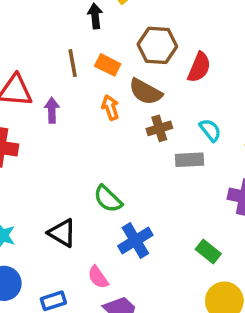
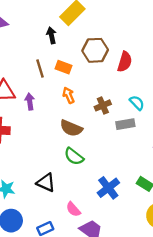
brown semicircle: (145, 92) -> (71, 128), moved
blue cross: (135, 241) -> (108, 188), moved

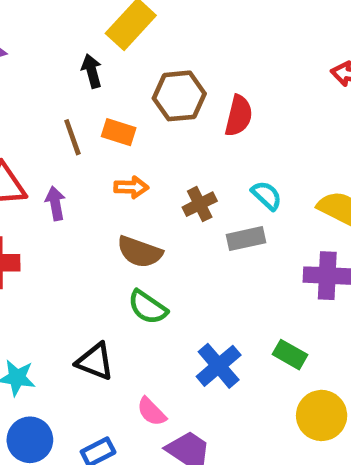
orange arrow: (69, 95) -> (131, 187), turned 119

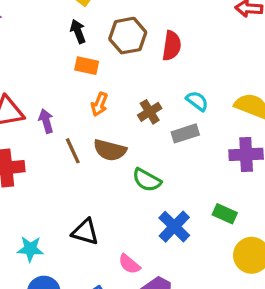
black arrow: (92, 71) -> (78, 31), moved
brown line: (72, 137) -> (73, 151), moved
orange arrow: (131, 187) -> (99, 104), turned 115
green semicircle: (148, 307) -> (147, 180), moved

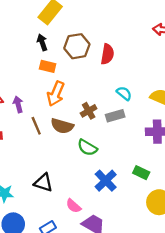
orange arrow: (99, 104) -> (56, 94), size x1.5
brown cross: (150, 112) -> (89, 111), moved

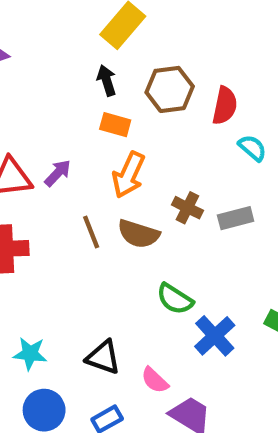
cyan semicircle: (124, 93) -> (252, 148), moved
purple arrow: (18, 104) -> (58, 173), moved, turned 56
brown cross: (89, 111) -> (187, 208), turned -35
green semicircle: (87, 148) -> (175, 299), moved
black triangle: (43, 183) -> (103, 357), moved

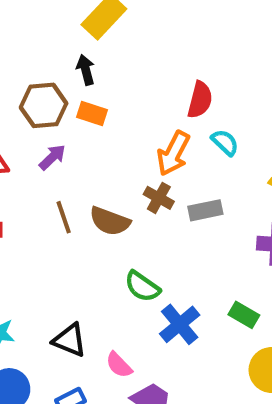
brown hexagon: (170, 89) -> (44, 105), moved
purple arrow: (58, 173) -> (52, 157), moved
orange arrow: (129, 175) -> (173, 153), moved

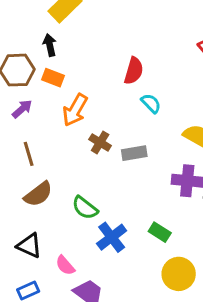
orange arrow: (173, 153) -> (75, 110), moved
brown semicircle: (110, 221) -> (38, 194), moved, turned -60

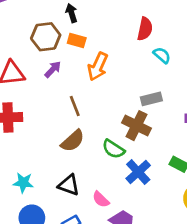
brown cross: (100, 143) -> (137, 126), moved, size x1.5
brown line: (29, 154) -> (75, 106), moved

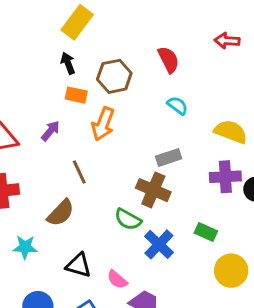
red semicircle: (145, 29) -> (168, 60), moved, turned -35
brown hexagon: (46, 37) -> (114, 76), moved
brown semicircle: (73, 141) -> (61, 213), moved
cyan star: (23, 183) -> (25, 247), moved

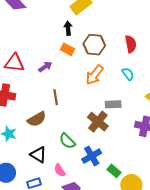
orange arrow: (103, 124) -> (95, 75), moved
green semicircle: (128, 219) -> (67, 141), moved
green rectangle: (206, 232) -> (114, 171), moved

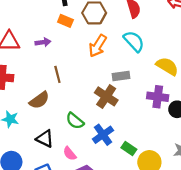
purple arrow: (45, 67) -> (43, 42), turned 32
cyan semicircle: (128, 74) -> (134, 41), size x1.5

